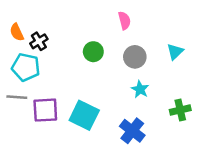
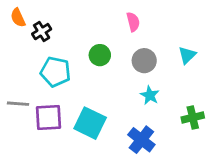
orange semicircle: (17, 32) -> (18, 18), moved
black cross: (39, 41) -> (42, 32), moved
cyan pentagon: (26, 67) -> (55, 72), moved

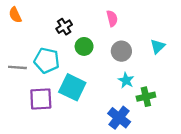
black cross: (42, 32) -> (64, 27), moved
gray line: (18, 104) -> (17, 67), moved
green cross: (193, 118) -> (146, 97), moved
cyan square: (90, 123) -> (72, 87), moved

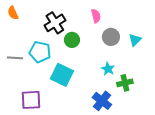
black cross: (64, 27) -> (55, 23), size x1.5
gray circle: (121, 51) -> (111, 37), moved
purple square: (41, 99) -> (31, 100), moved

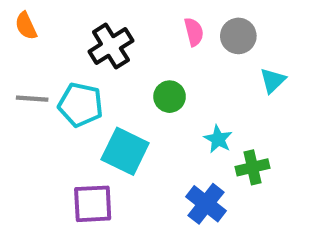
gray circle: (111, 37) -> (238, 36), moved
green circle: (72, 40) -> (170, 97), moved
gray line: (15, 58) -> (32, 99), moved
purple square: (31, 100) -> (93, 204), moved

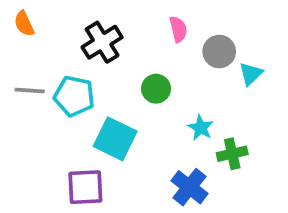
gray circle: (238, 36) -> (219, 52), moved

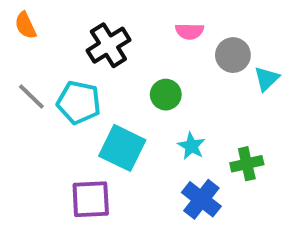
pink semicircle: (178, 29) -> (189, 31), turned 105
gray line: (30, 91) -> (31, 97), turned 40
cyan star: (201, 128) -> (191, 146), moved

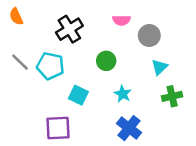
cyan triangle: (267, 79) -> (159, 67), moved
cyan square: (122, 148) -> (78, 95), size x0.7
green cross: (247, 164) -> (172, 96), moved

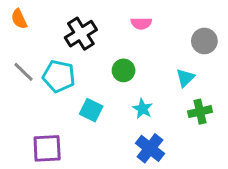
gray circle: (149, 35) -> (204, 41), moved
purple square: (58, 128) -> (47, 148), moved

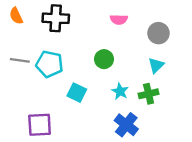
black cross: (81, 34) -> (56, 18), moved, turned 35
gray circle: (204, 41) -> (158, 33), moved
gray line: (23, 72) -> (20, 60), turned -36
green cross: (200, 112) -> (149, 94), moved

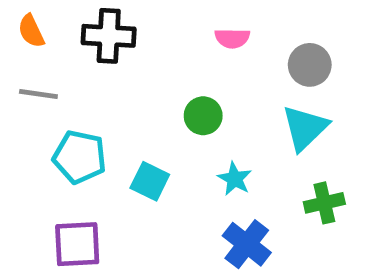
gray line: (20, 60) -> (38, 94), moved
cyan pentagon: (50, 64) -> (80, 157), moved
cyan triangle: (156, 65) -> (305, 128), size x1.5
green cross: (149, 94) -> (324, 203), moved

